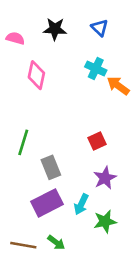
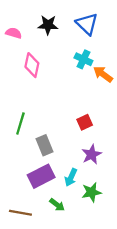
blue triangle: (100, 28) -> (87, 24), size x1.5
green arrow: (56, 243) -> (57, 205), moved

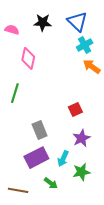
cyan cross: (83, 59) -> (85, 45), moved, turned 35
green line: (20, 123) -> (15, 93), moved

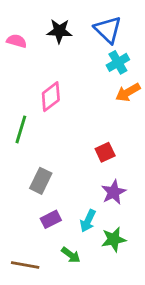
pink diamond: (28, 58) -> (51, 97), moved, turned 40
orange arrow: (92, 67) -> (128, 92), turned -66
gray rectangle: (40, 130) -> (41, 181), moved, turned 48
purple rectangle: (36, 158) -> (51, 219), size x0.6

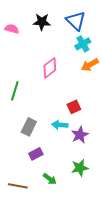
pink diamond: (51, 97) -> (50, 68), moved
cyan arrow: (88, 221) -> (60, 125), moved, turned 70

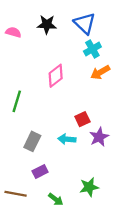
purple star: (80, 135) -> (99, 137), moved
brown line: (18, 186) -> (16, 194), moved

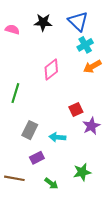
cyan arrow: (67, 139) -> (57, 137), moved

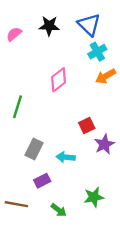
pink semicircle: (12, 29) -> (14, 34), turned -56

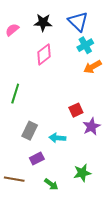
pink diamond: (59, 80) -> (44, 54), moved

